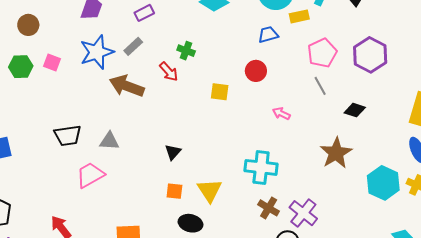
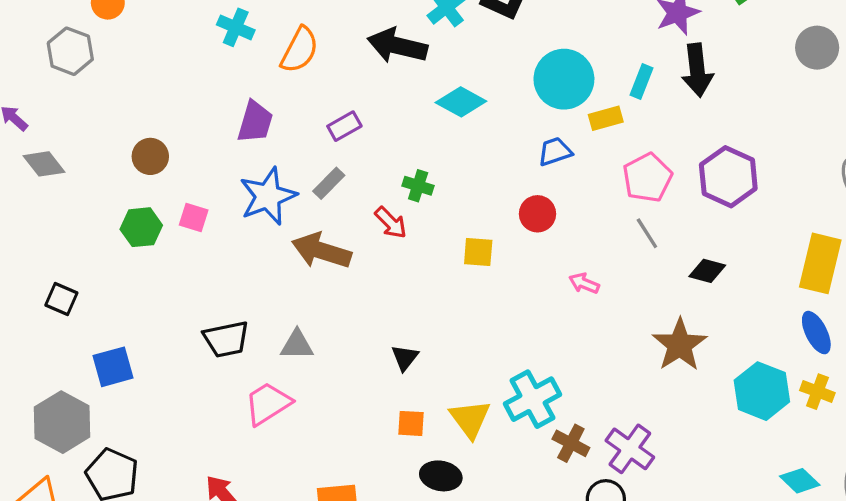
cyan cross: (261, 167) -> (533, 399), moved, turned -32

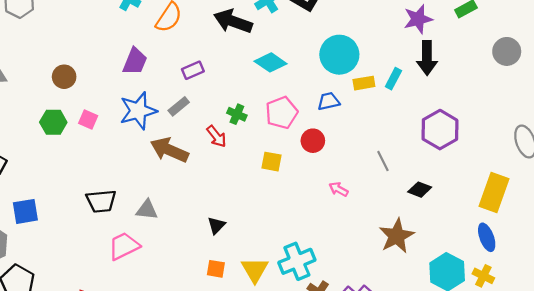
cyan rectangle: (641, 82) -> (393, 79), moved
pink pentagon: (647, 178) -> (282, 113), moved

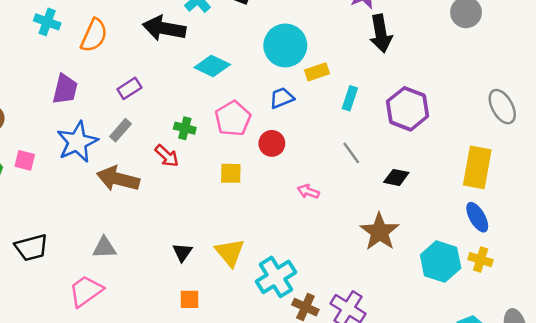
cyan rectangle: (393, 79) -> (350, 98), moved
black trapezoid: (101, 201) -> (31, 248), moved
yellow triangle: (255, 270) -> (230, 252), moved

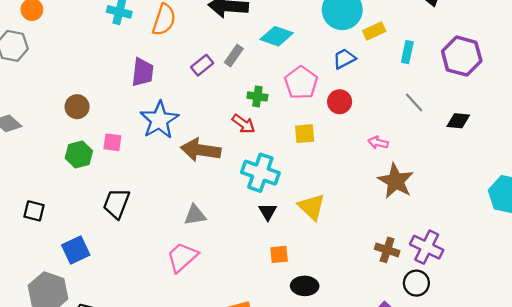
gray rectangle: (121, 130) -> (234, 56), moved
brown star: (380, 232) -> (396, 181), moved
black trapezoid: (31, 248) -> (116, 203), moved, turned 132
cyan cross: (276, 277) -> (260, 173), moved, turned -33

